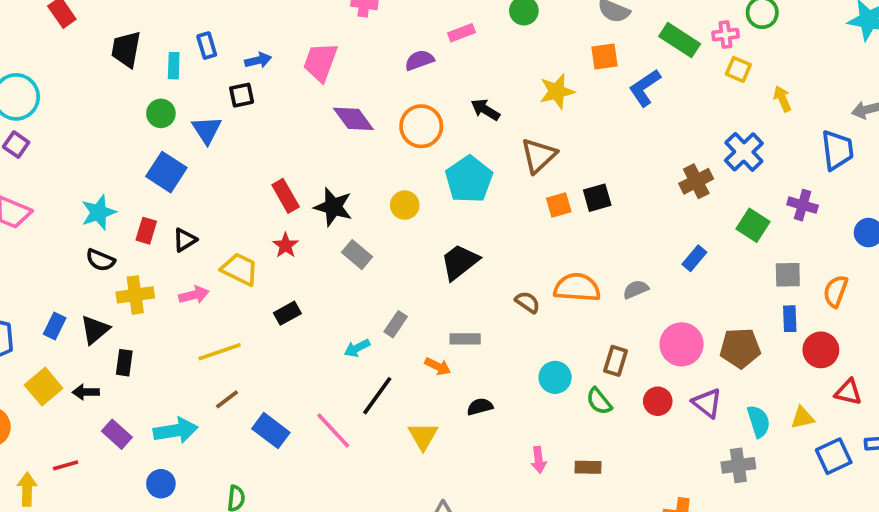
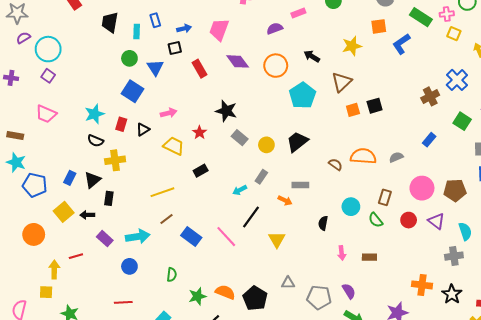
red rectangle: (286, 196) -> (200, 69), moved
yellow circle: (405, 205) -> (266, 145), moved
pink arrow: (194, 295) -> (169, 113), moved
black semicircle: (480, 407) -> (323, 223), moved, turned -64

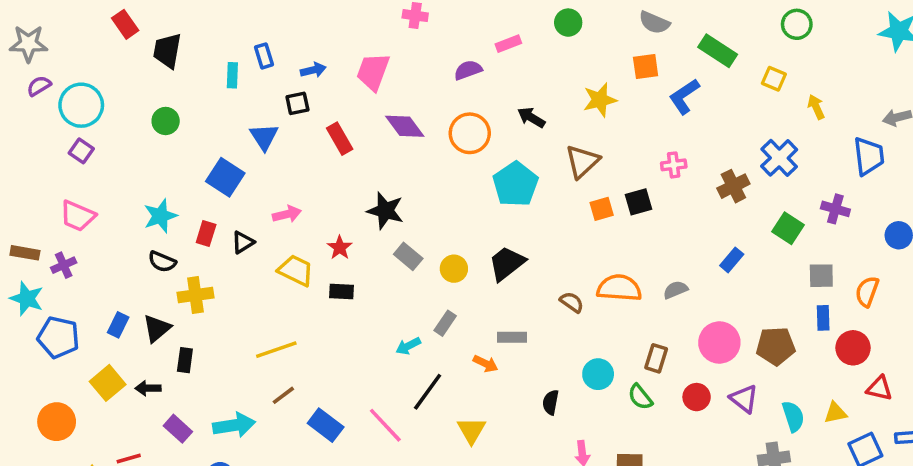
pink cross: (447, 14) -> (674, 165), moved
black trapezoid: (110, 22) -> (167, 51), moved
green circle: (129, 58) -> (166, 121), moved
purple cross: (11, 78) -> (64, 265), moved, turned -32
black rectangle: (201, 171) -> (341, 292), moved, turned 32

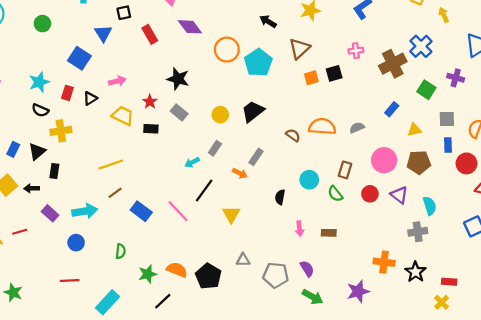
orange circle: (470, 133) -> (227, 50), moved
brown cross: (733, 186) -> (393, 64), size x1.4
gray rectangle: (408, 256) -> (179, 112), moved
gray rectangle: (512, 337) -> (256, 157), turned -56
yellow triangle: (835, 413) -> (414, 130), moved

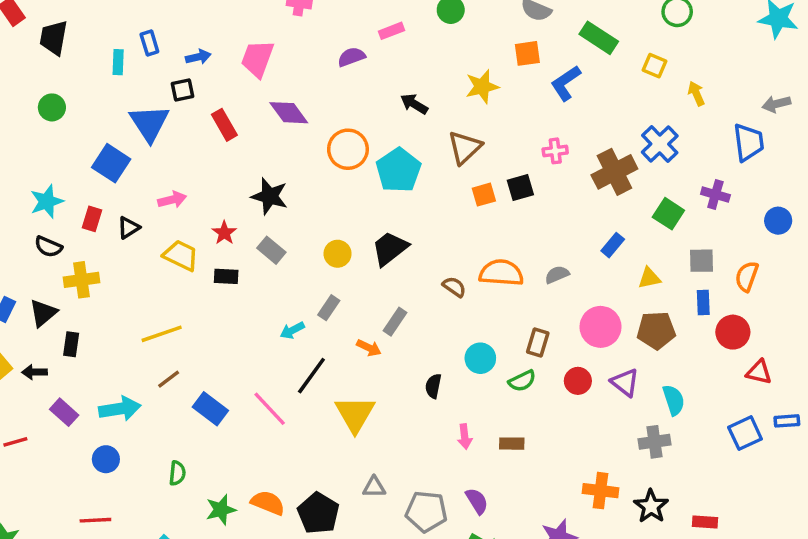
blue triangle: (103, 33) -> (149, 123), size x1.4
green semicircle: (335, 194) -> (522, 381), turned -77
yellow triangle: (231, 214) -> (355, 414), size x1.4

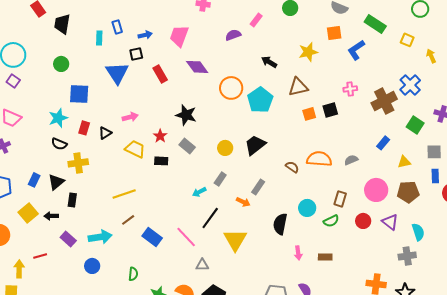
pink rectangle: (392, 31) -> (256, 20), turned -32
brown triangle: (465, 147) -> (298, 87), turned 30
blue square: (111, 163) -> (79, 94), moved, turned -30
black semicircle: (433, 386) -> (280, 224), size x1.5
gray triangle: (374, 487) -> (202, 265), moved

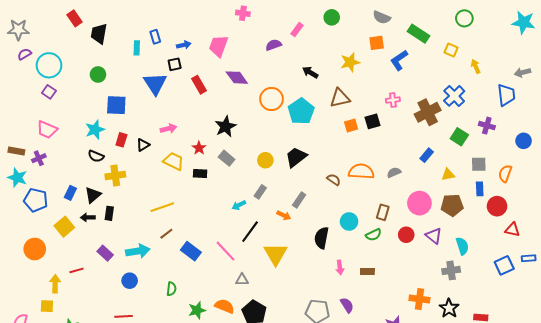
black star: (186, 115) -> (226, 127), turned 30
black arrow: (51, 216) -> (88, 217), moved

